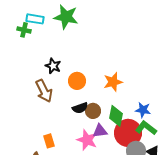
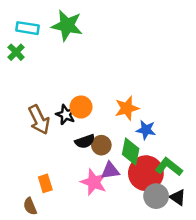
green cross: (24, 30) -> (16, 52), moved, turned 32
black star: (53, 66) -> (66, 115), moved
blue star: (143, 110) -> (146, 130), moved

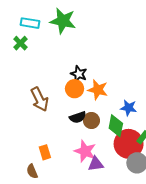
orange star: (127, 108) -> (98, 90), moved, turned 30
black star: (66, 115) -> (79, 74), moved
purple triangle: (110, 171) -> (96, 164), moved

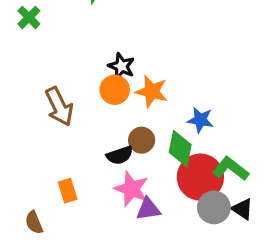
black semicircle: (78, 117) -> (120, 155), moved
brown semicircle: (32, 171) -> (34, 223), moved

